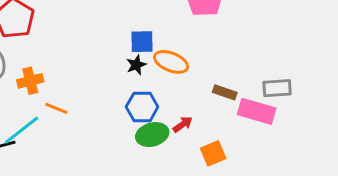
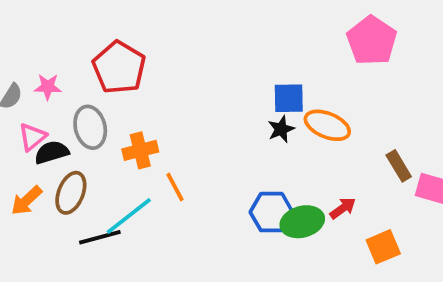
brown rectangle: (225, 92) -> (399, 166), turned 40
blue hexagon: (142, 107) -> (271, 212), moved
orange line: (56, 108) -> (175, 187), turned 40

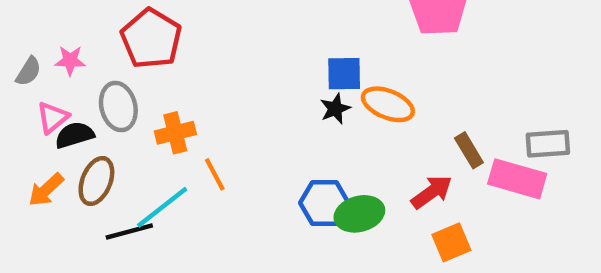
red arrow: (343, 208) -> (432, 192), moved, size x1.4

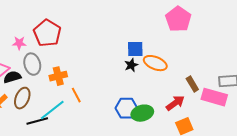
pink star: (70, 60) -> (19, 43), moved

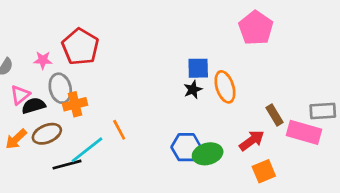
orange ellipse: (155, 63) -> (225, 87), turned 50
orange cross: (58, 76) -> (75, 104), moved
brown ellipse: (22, 98) -> (47, 134), turned 45

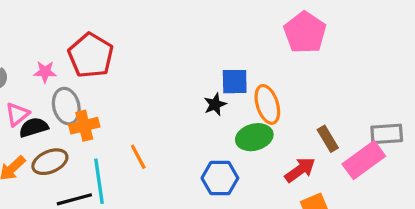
black star: (193, 90) -> (215, 104), moved
pink rectangle: (304, 132) -> (364, 160), turned -52
cyan line: (87, 150) -> (99, 181), turned -60
green ellipse: (208, 154) -> (254, 137), moved

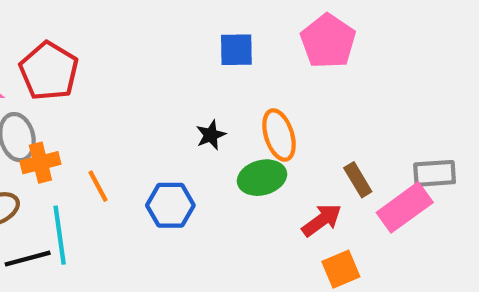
blue square: (235, 82) -> (236, 50), moved
orange line: (138, 157) -> (98, 186), moved
blue hexagon: (220, 178) -> (170, 205), moved

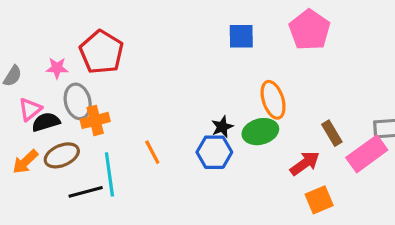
black star: (211, 135) -> (222, 127), moved
orange line: (98, 186) -> (152, 152), moved
blue hexagon: (170, 205) -> (214, 152), moved

